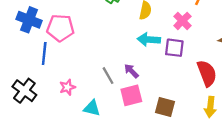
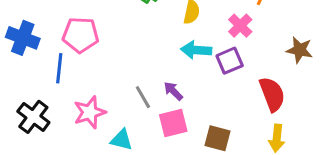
blue cross: (29, 20) -> (23, 38), moved
purple square: (174, 48) -> (230, 61), turned -30
pink star: (67, 87) -> (90, 112), size x1.5

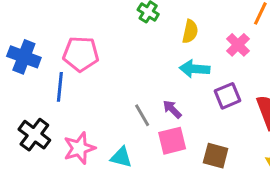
purple square: (230, 61) -> (227, 96), moved
pink star: (90, 112) -> (79, 148), moved

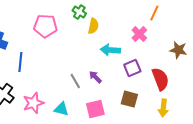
yellow semicircle: (190, 31) -> (93, 26), moved
pink pentagon: (81, 54) -> (45, 26), moved
pink square: (172, 141) -> (95, 109), moved
brown square: (216, 156) -> (129, 99), moved

